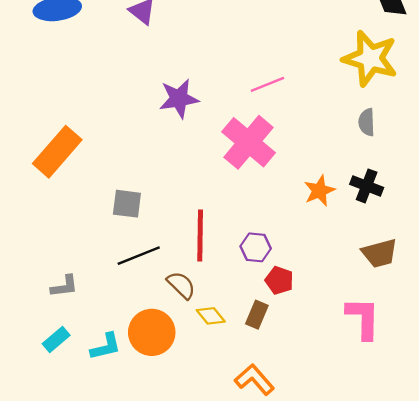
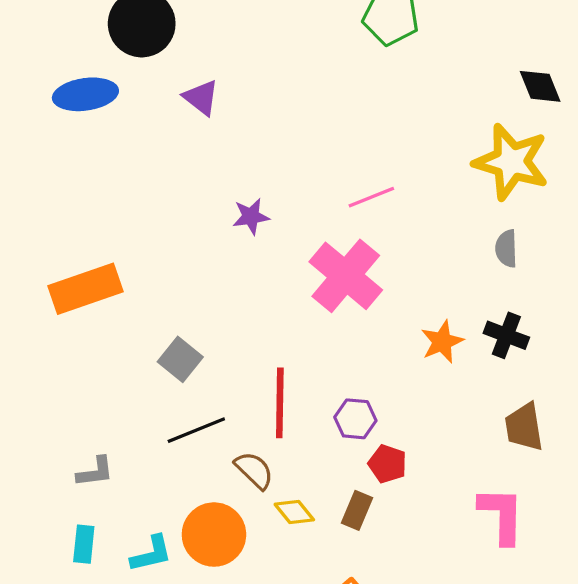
purple star: (179, 99) -> (251, 216), size x0.7
orange rectangle: (57, 152) -> (85, 289), turned 30
gray square: (127, 204) -> (180, 359), turned 32
brown trapezoid: (380, 253) -> (524, 427), turned 96
cyan rectangle: (56, 339) -> (84, 544), turned -44

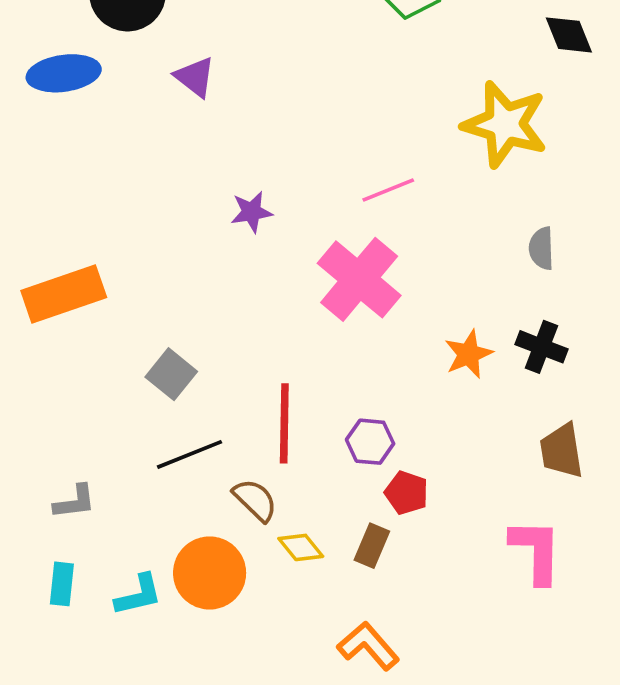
black diamond: (540, 86) -> (569, 35), moved
yellow star: (511, 162) -> (505, 124), moved

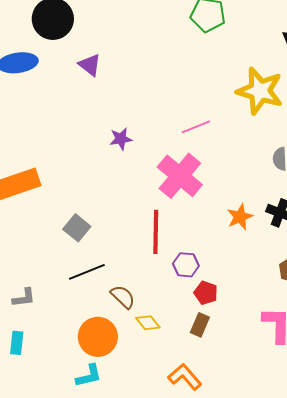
red line: (284, 423) -> (156, 232), moved
brown rectangle: (372, 546) -> (200, 325), moved
cyan L-shape: (138, 595) -> (89, 376), moved

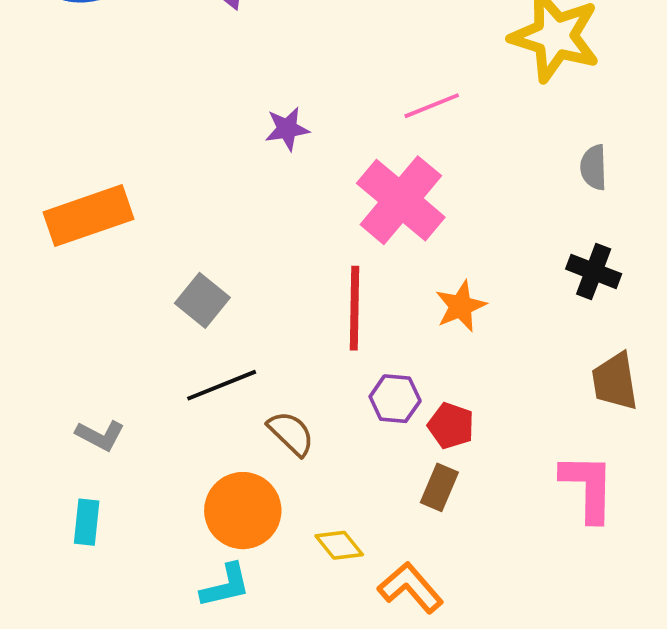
orange star: (240, 217) -> (461, 306), moved
purple hexagon: (186, 265) -> (395, 399), moved
gray L-shape: (24, 298) -> (100, 435), turned 35
yellow diamond: (148, 323) -> (339, 545), moved

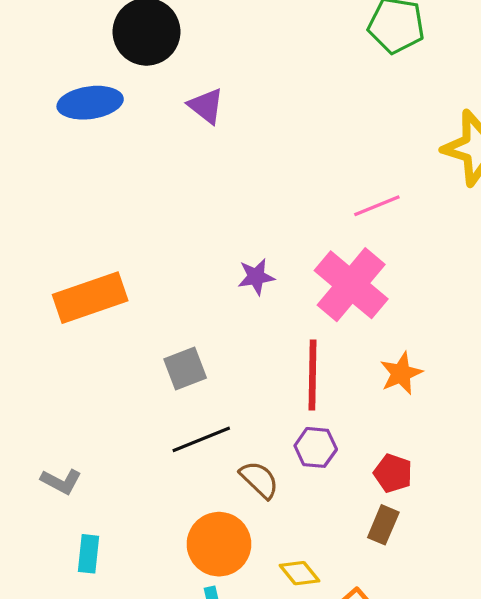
purple star: (287, 129) -> (256, 277), moved
gray square: (202, 300) -> (185, 369), turned 30
purple hexagon: (395, 399) -> (316, 447), moved
gray L-shape: (100, 435) -> (61, 481), moved

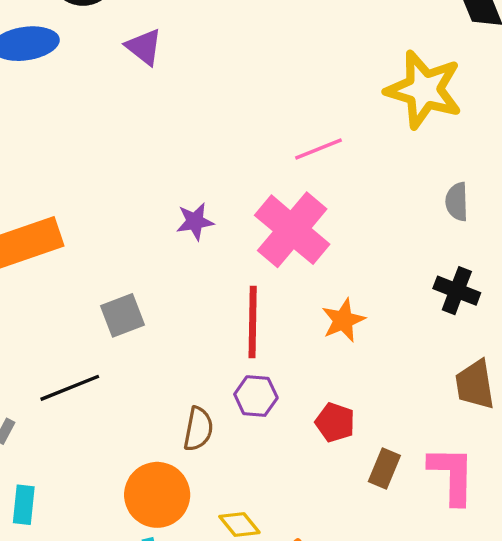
black line: (201, 439) -> (70, 388), moved
brown semicircle: (259, 480) -> (198, 429), turned 57
brown rectangle: (383, 525) -> (384, 468), moved

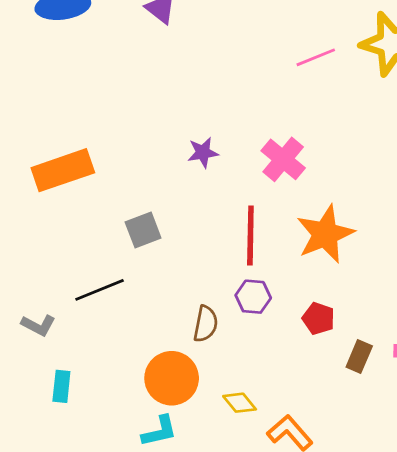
pink line: (319, 149) -> (316, 57), moved
pink cross: (292, 230) -> (283, 159), size x0.7
orange star: (343, 320) -> (325, 234), size x1.6

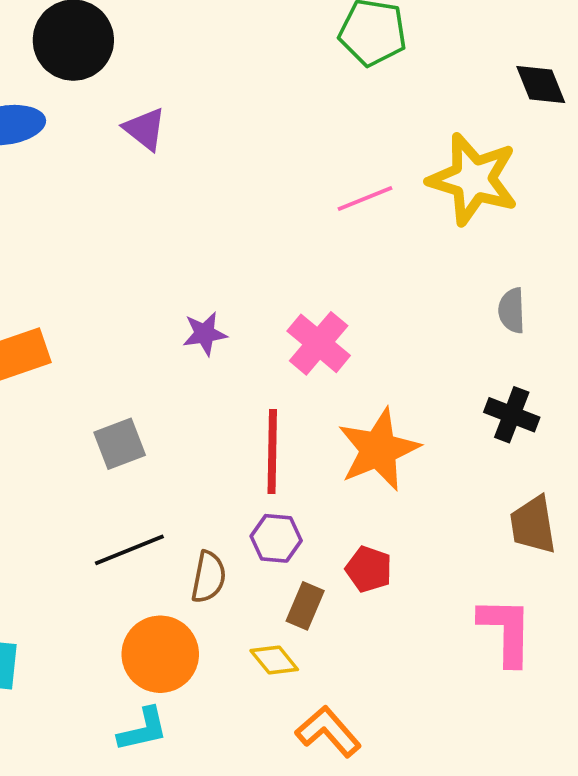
black line: (100, 290) -> (129, 550), moved
brown rectangle: (359, 356) -> (305, 606), moved
yellow diamond: (240, 403) -> (274, 660), moved

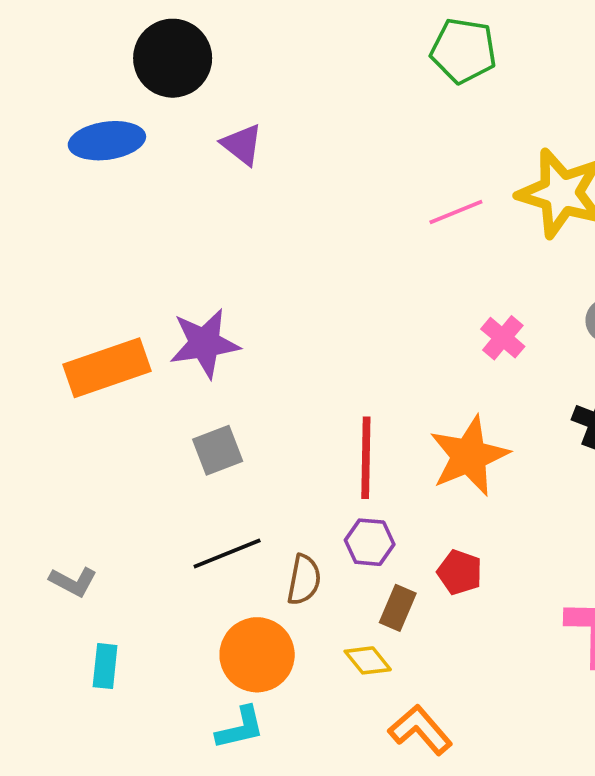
purple star: (205, 334) -> (204, 343), moved, size x1.6
pink cross: (319, 343) -> (503, 338), moved, size x0.7

